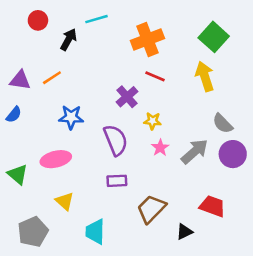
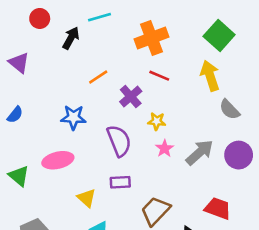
orange line: (52, 78) -> (98, 77), moved
purple triangle: (20, 80) -> (19, 63), moved, turned 30
gray semicircle: (223, 123) -> (230, 110), moved
yellow triangle: (65, 201) -> (86, 198), moved

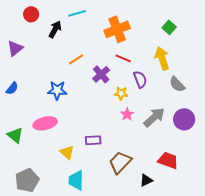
green square: (219, 35) -> (169, 27), size x0.6
purple triangle: (19, 63) -> (15, 48), turned 42
purple semicircle: (119, 141) -> (140, 79), moved, size x0.7

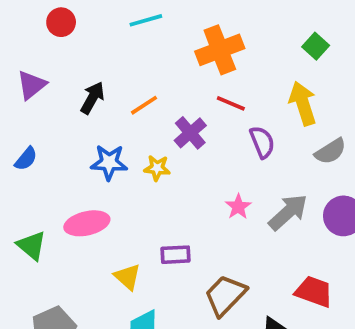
black arrow: (55, 29) -> (92, 98), moved
gray semicircle: (177, 84) -> (330, 151), turned -78
yellow star: (121, 93) -> (157, 168), moved

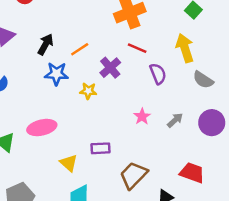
gray semicircle: (330, 151) -> (203, 80), turned 65
blue star: (109, 162) -> (56, 74), moved
gray arrow: (288, 212) -> (175, 120), size x0.6

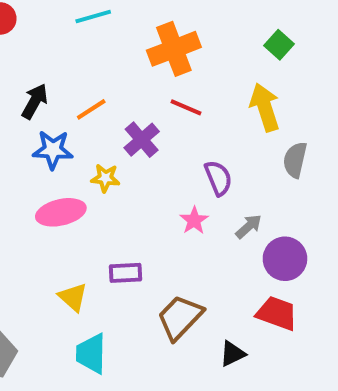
purple semicircle: (158, 74) -> (218, 178), moved
gray semicircle: (203, 80) -> (295, 160), turned 70
purple circle: (212, 123) -> (285, 259), moved
pink ellipse: (42, 128) -> (61, 212), moved

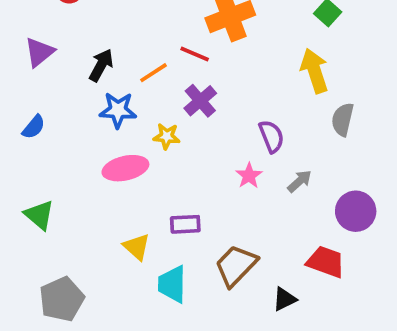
red line: (186, 107) -> (195, 54), moved
purple circle: (285, 259) -> (356, 211), moved
cyan trapezoid: (91, 354) -> (172, 284), moved

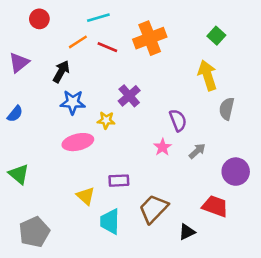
red line: (195, 54) -> (107, 47), moved
orange line: (153, 73) -> (78, 42), moved

